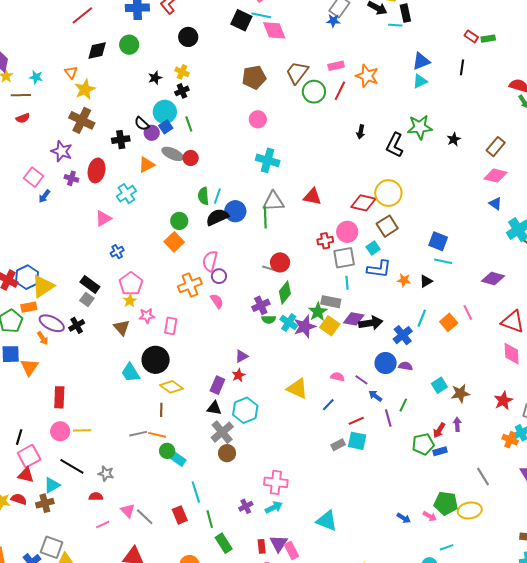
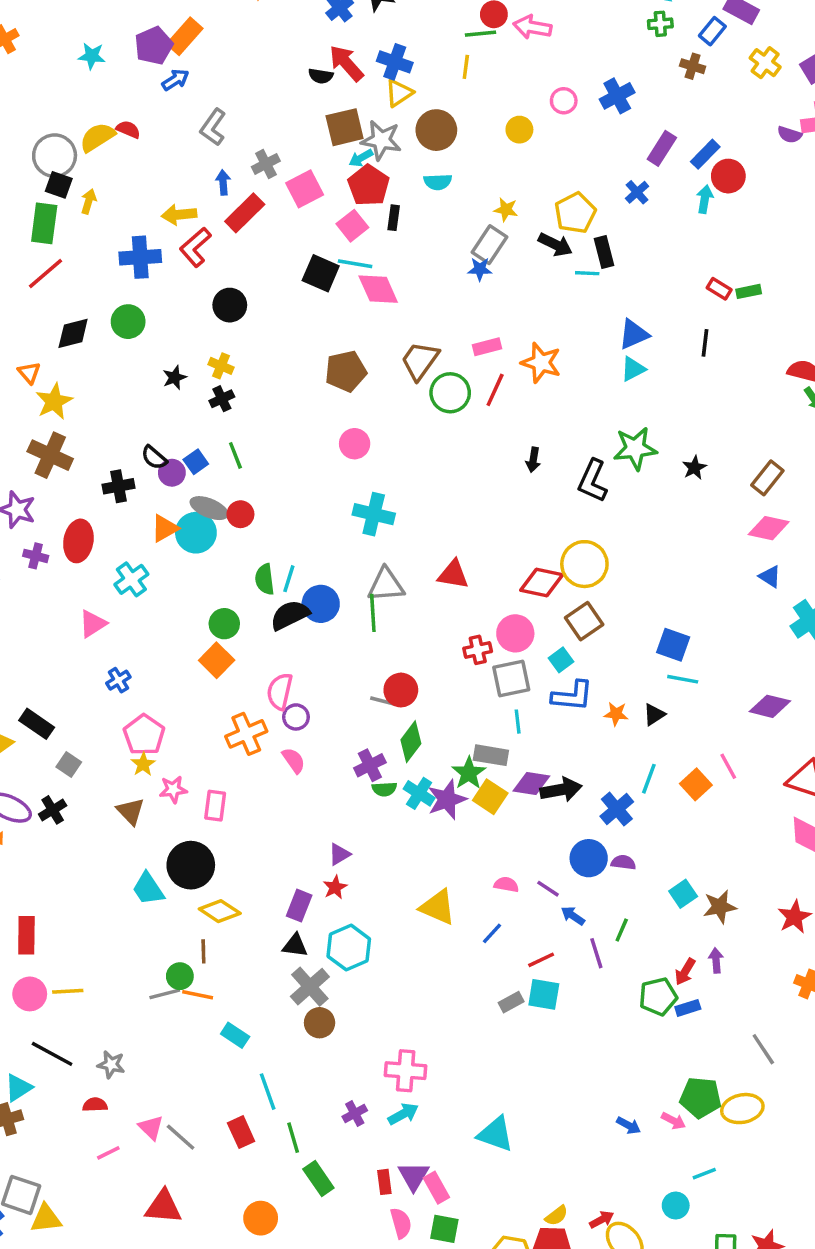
cyan circle: (165, 112) -> (196, 533), moved
black rectangle: (90, 284) -> (37, 724), moved
green circle: (167, 451) -> (180, 976), moved

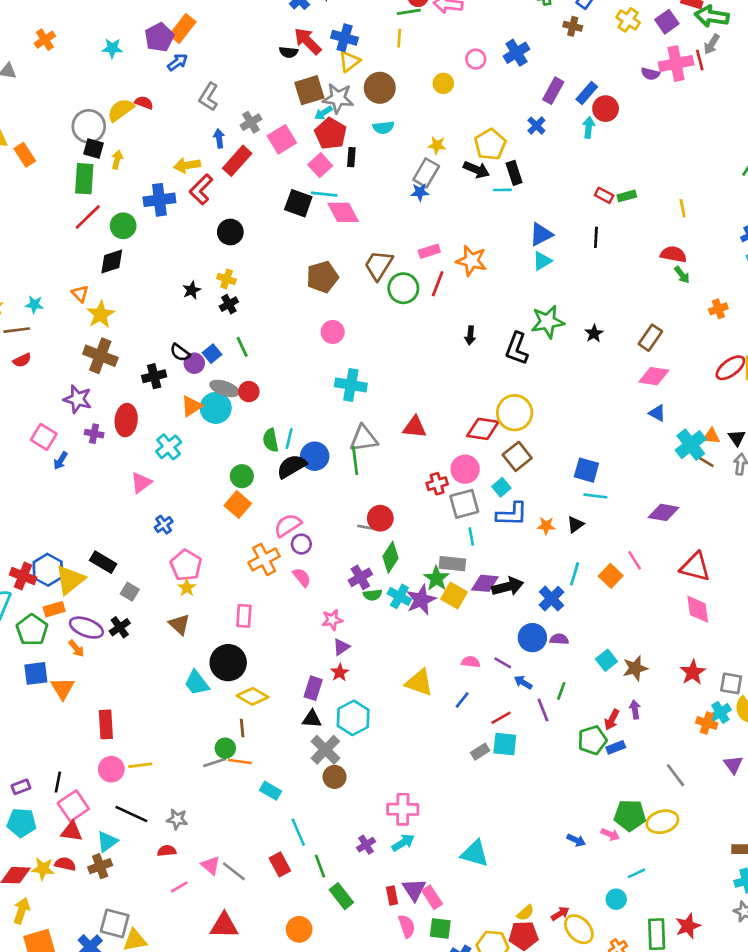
green circle: (128, 322) -> (123, 226), moved
pink semicircle: (280, 691) -> (288, 525), turned 48
pink star: (173, 789) -> (332, 620), moved

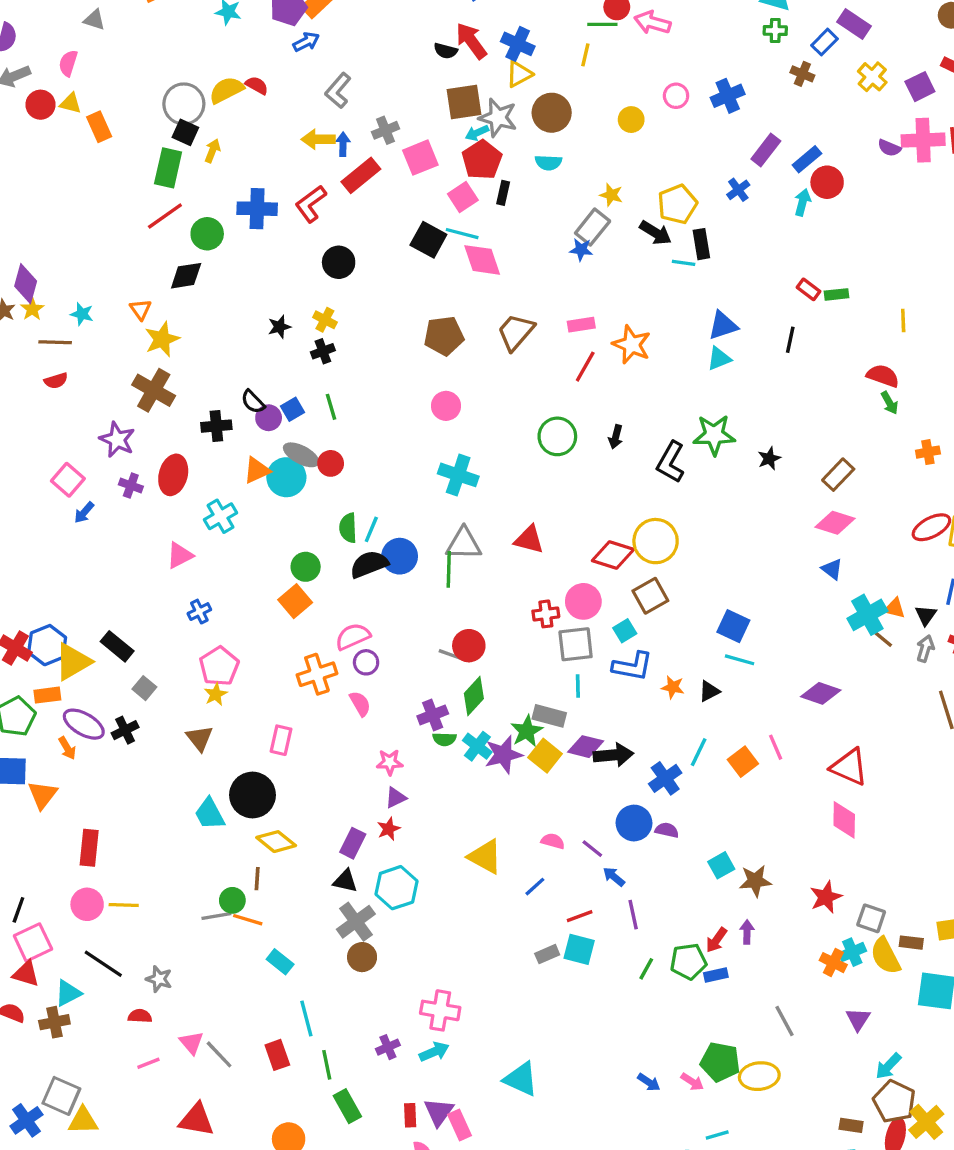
yellow arrow: (187, 165) -> (318, 139), moved
green circle: (403, 288) -> (557, 436), moved
green line: (561, 691) -> (646, 969), moved

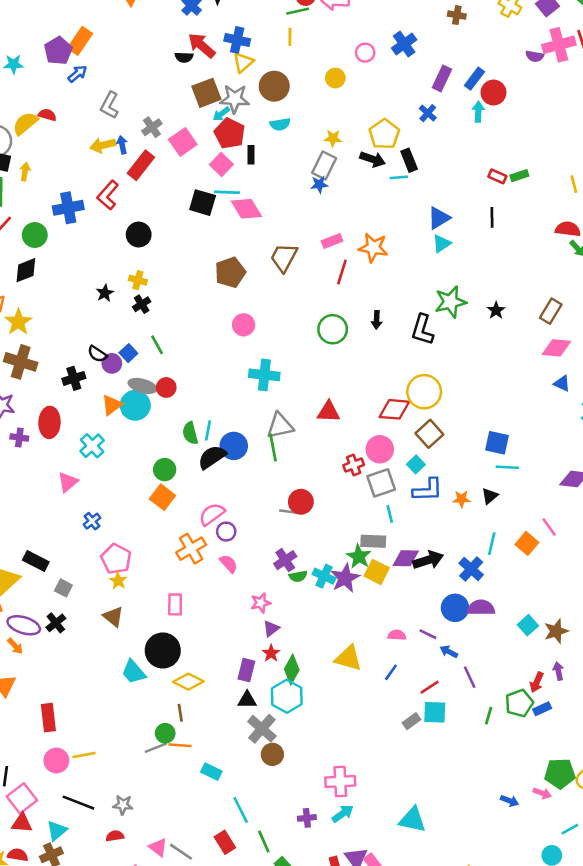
green diamond: (474, 696) -> (292, 670), moved
purple semicircle: (667, 830) -> (481, 608), size x1.5
purple cross: (388, 1047) -> (307, 818), turned 30

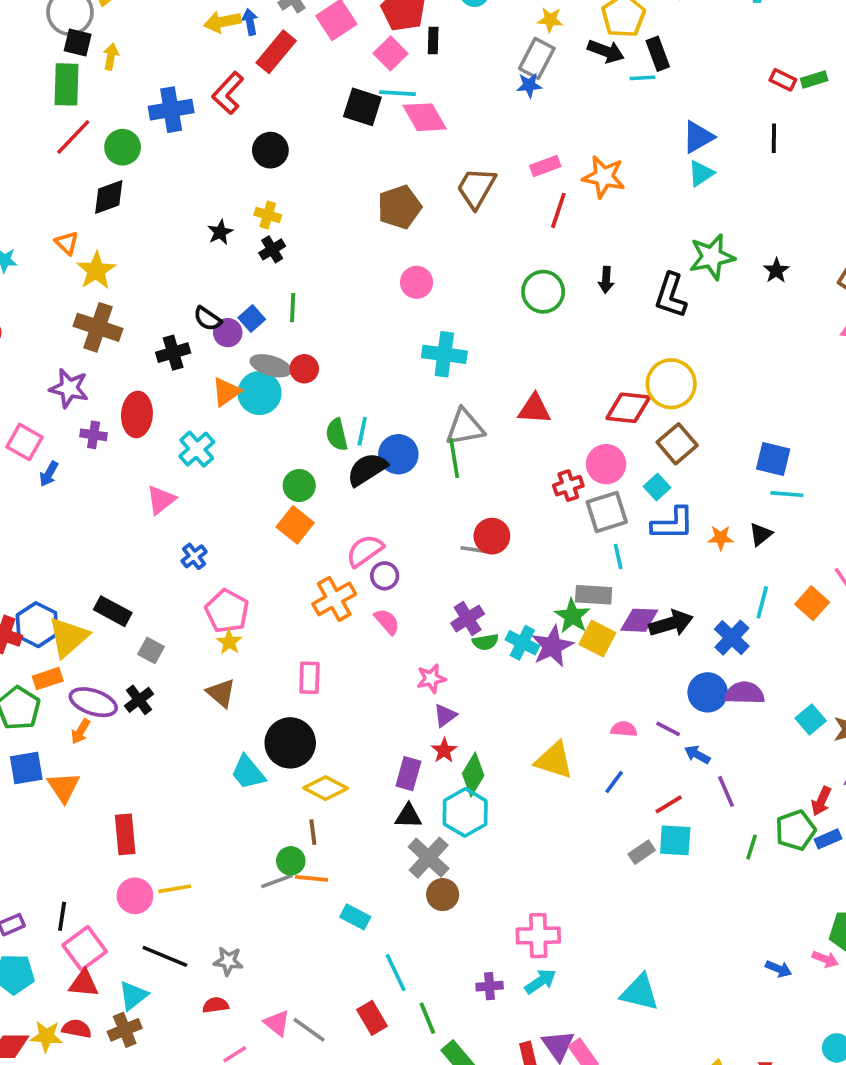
green line: (157, 345) -> (293, 308), turned 30
orange arrow: (15, 646) -> (80, 731), turned 72

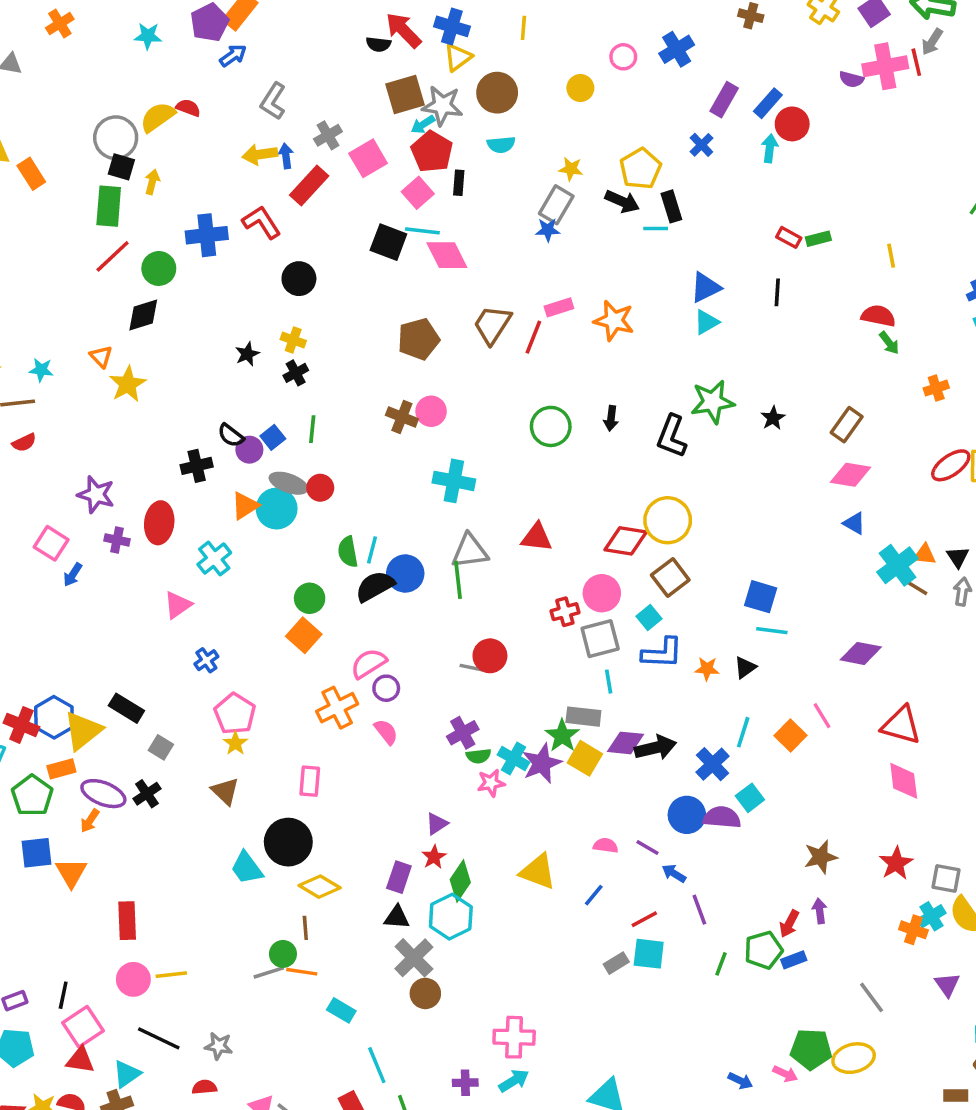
red L-shape: (228, 93) -> (261, 222), turned 102
red line: (558, 210) -> (533, 337), moved
brown cross: (98, 327) -> (402, 417), moved, size x0.7
pink star: (431, 679) -> (491, 783), moved
cyan square: (811, 720) -> (750, 798), moved

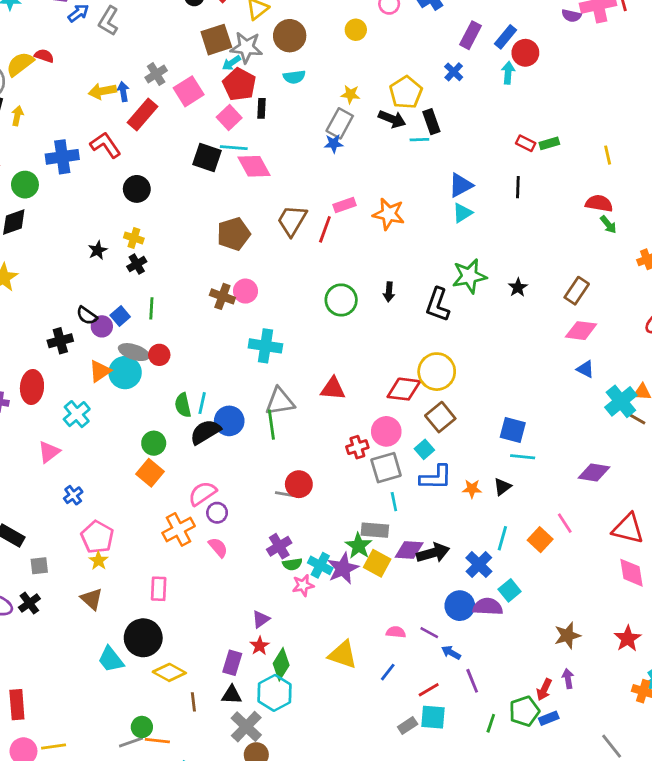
gray L-shape: (273, 101) -> (108, 21), moved
gray square: (161, 747) -> (39, 566), turned -36
brown line: (305, 928) -> (193, 702), moved

